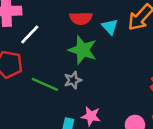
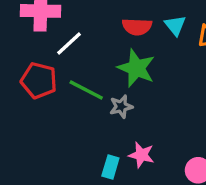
cyan triangle: (110, 27) -> (175, 25), moved
green line: (45, 84) -> (86, 90), moved

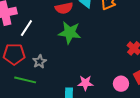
green line: (86, 90) -> (25, 80), moved
gray star: (121, 107) -> (40, 62), moved

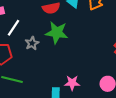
gray star: (40, 62) -> (32, 43), moved

